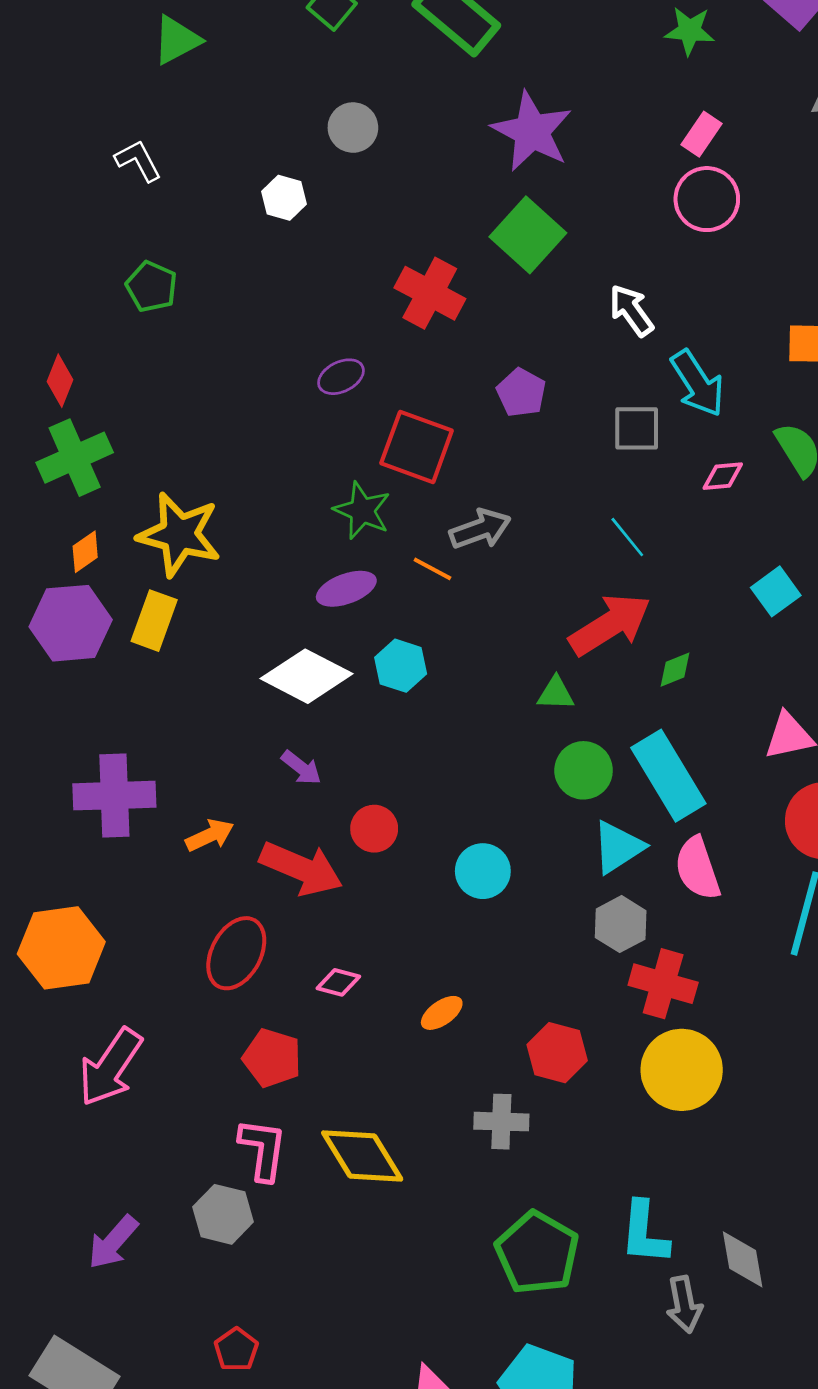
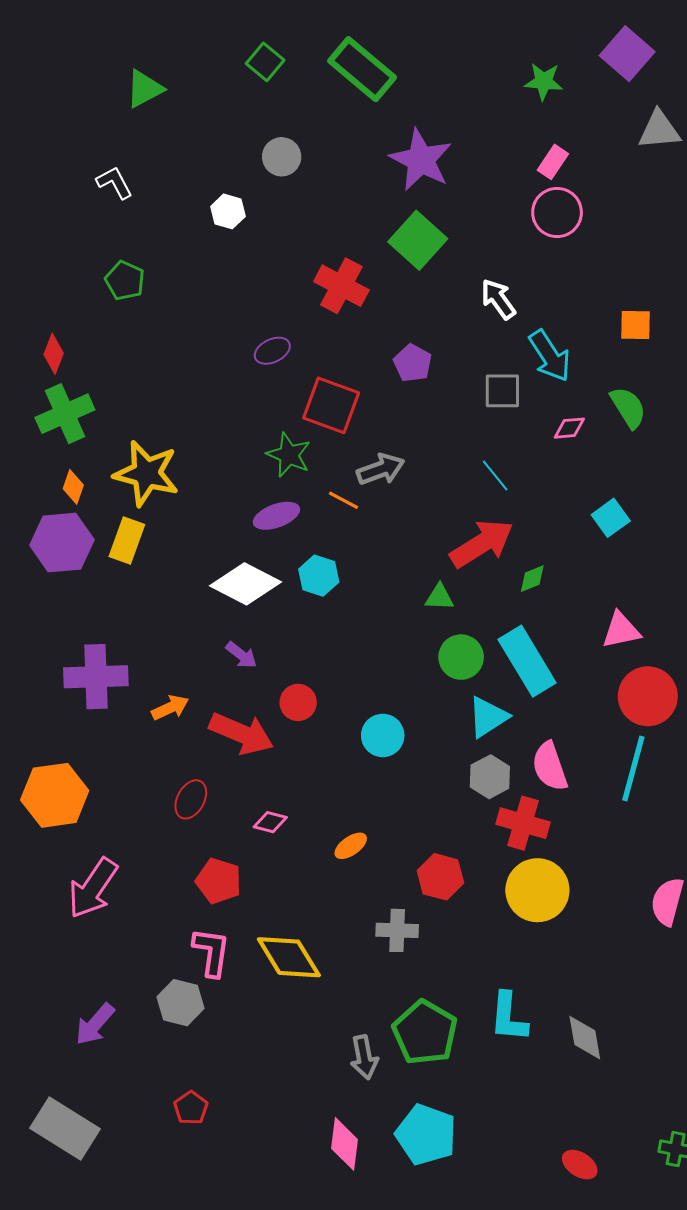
orange diamond: (85, 552) -> (73, 487), turned -36
pink semicircle: (698, 868) -> (550, 766), moved
red ellipse: (236, 953) -> (191, 799), size x0.7
gray arrow: (684, 1304) -> (364, 1057), moved

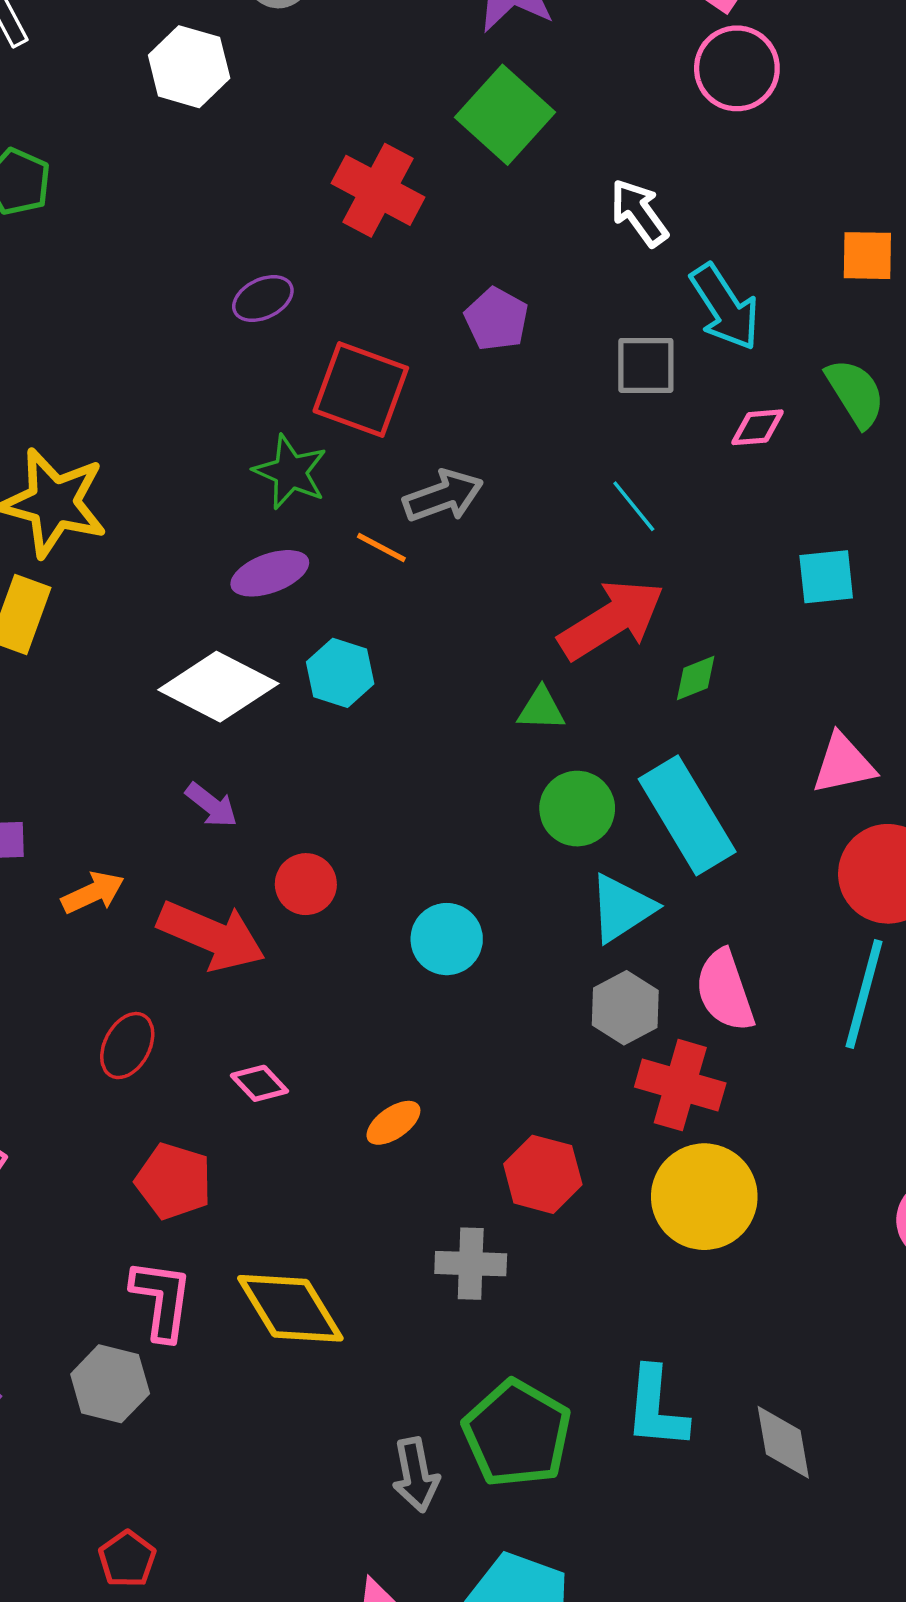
white hexagon: (228, 211) -> (189, 67), size x1.4
cyan square: (611, 518) -> (826, 577), turned 30
pink diamond: (270, 822) -> (259, 1083), turned 32

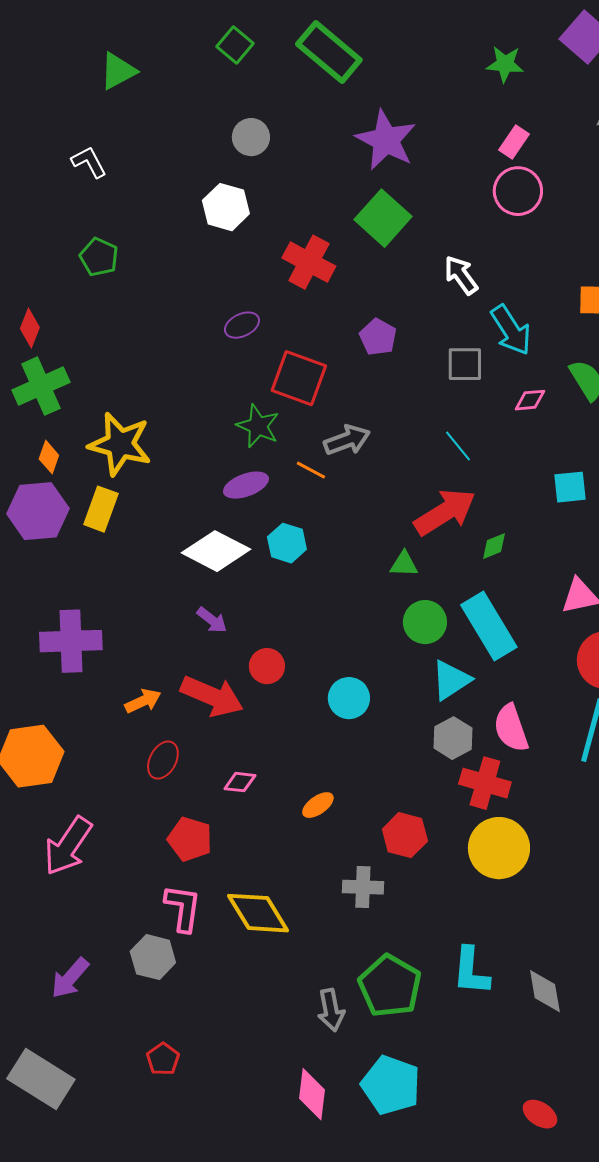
white hexagon: (189, 67) -> (226, 207), moved
orange arrow: (93, 893) -> (143, 701), moved
pink diamond: (259, 1083) -> (240, 782), turned -40

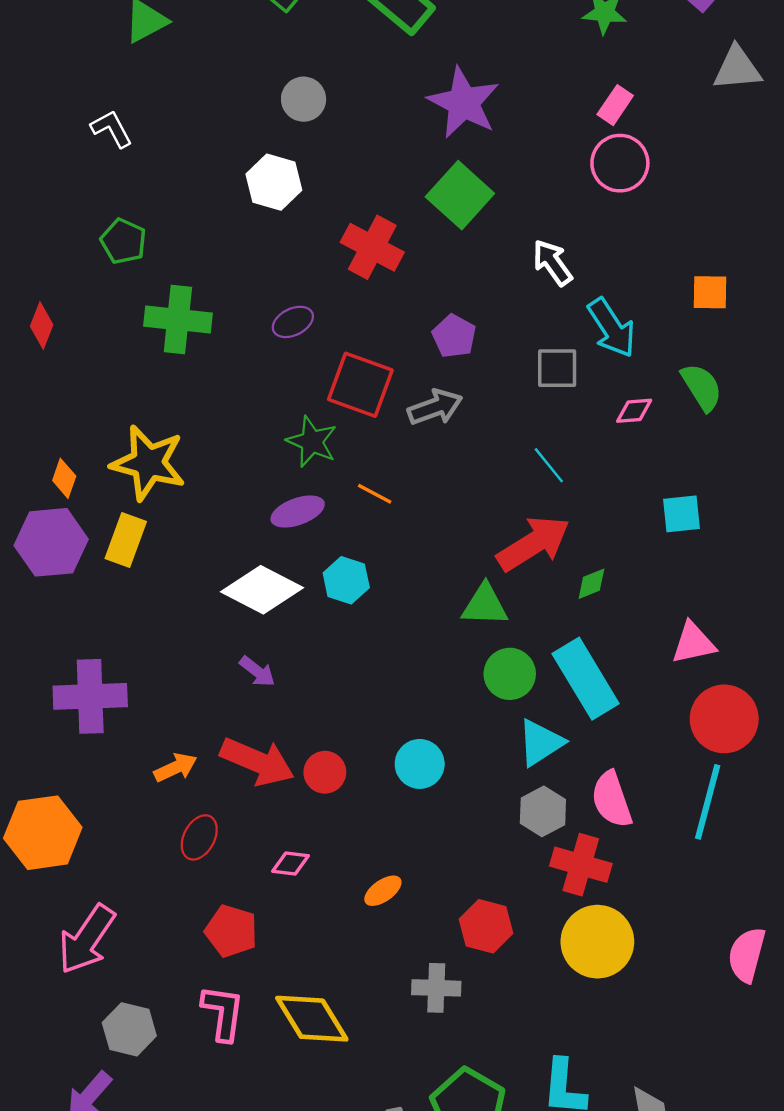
green cross: (41, 386) -> (178, 320), moved, turned 30
gray arrow: (347, 440) -> (435, 407), moved
green triangle: (404, 564) -> (485, 605), size x1.4
red circle: (267, 666) -> (325, 772), moved
gray hexagon: (153, 957) -> (129, 1029), moved

